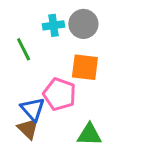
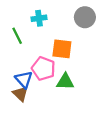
gray circle: (83, 24) -> (85, 17), moved
green triangle: (89, 135) -> (65, 82), moved

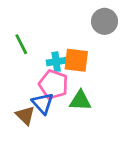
cyan cross: (39, 18) -> (56, 62), moved
blue triangle: (24, 79) -> (43, 103), moved

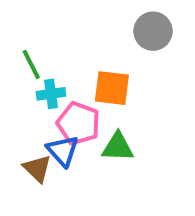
cyan cross: (56, 62) -> (51, 94), moved

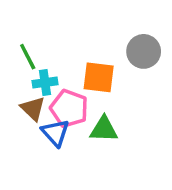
gray circle: (153, 31) -> (144, 51), moved
brown triangle: (37, 168) -> (33, 109), moved

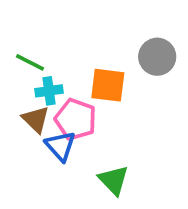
green line: (28, 57) -> (30, 62), turned -36
green triangle: (104, 129) -> (114, 180), moved, turned 44

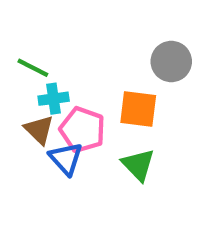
orange square: (108, 85) -> (138, 109), moved
green triangle: (114, 180) -> (138, 165), moved

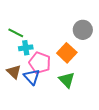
orange square: (138, 109) -> (67, 53), turned 36
brown triangle: (39, 130) -> (14, 72), moved

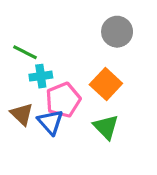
gray circle: (83, 30) -> (117, 32), moved
pink pentagon: (40, 63) -> (63, 100), turned 30

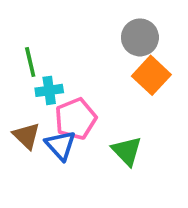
green line: (25, 52) -> (30, 62), turned 50
orange square: (106, 84) -> (151, 75), moved

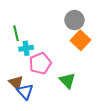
brown triangle: (26, 136) -> (16, 83), moved
blue triangle: (60, 145) -> (25, 92), moved

